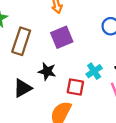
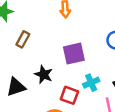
purple square: (62, 37) -> (74, 54), moved
brown rectangle: (21, 41) -> (23, 39), size x0.6

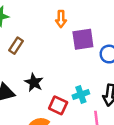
purple square: (74, 54) -> (83, 39), moved

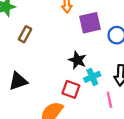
black star: (34, 82) -> (77, 60), moved

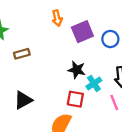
brown rectangle: (25, 34) -> (22, 54), turned 56

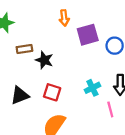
black star: (77, 70) -> (44, 60), moved
red square: (75, 99) -> (52, 92), moved

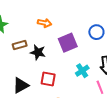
orange arrow: (64, 18) -> (44, 23), moved, turned -64
purple square: (88, 35) -> (68, 43), moved

